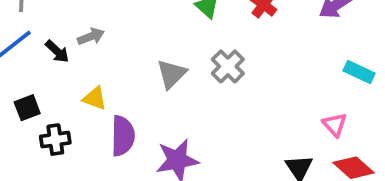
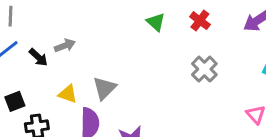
gray cross: (228, 66) -> (204, 69), moved
gray triangle: (172, 74) -> (104, 88), moved

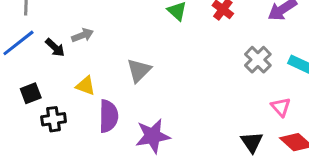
gray cross: (204, 69) -> (258, 60), moved
gray triangle: (104, 88) -> (139, 70), moved

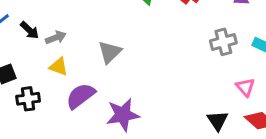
gray arrow: (83, 35) -> (56, 38), moved
gray cross: (258, 60) -> (223, 42), turned 30
purple semicircle: (108, 116) -> (81, 96), turned -128

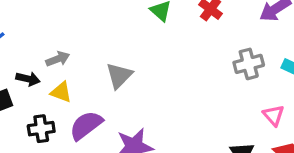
black arrow: (30, 30) -> (28, 79), moved, turned -30
black cross: (28, 99) -> (41, 129), moved

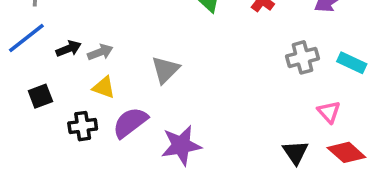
black arrow: (28, 79) -> (69, 49), moved, turned -35

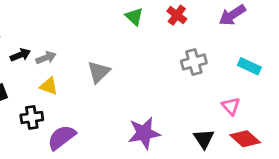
gray cross: (303, 57) -> (194, 62), moved
purple semicircle: (130, 122) -> (62, 137), moved
purple star: (181, 145) -> (144, 133), moved

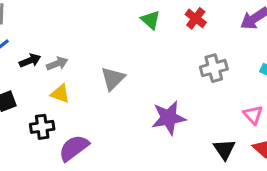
purple star: (144, 133) -> (169, 118), moved

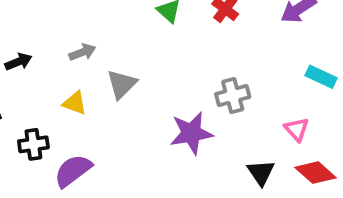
gray arrow: (57, 64) -> (82, 52), moved
gray cross: (214, 68) -> (233, 96), moved
yellow triangle: (60, 94) -> (75, 103), moved

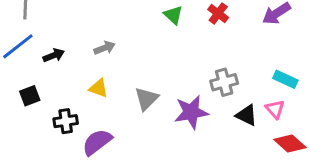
cyan rectangle: (321, 77) -> (285, 79), moved
gray triangle: (122, 84) -> (146, 99), moved
black triangle: (261, 173) -> (247, 115), moved, turned -30

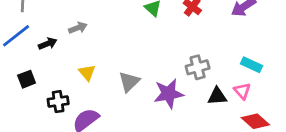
gray arrow: (105, 48) -> (78, 28), moved
yellow triangle: (99, 88) -> (87, 73), turned 30
black triangle: (247, 115) -> (217, 96), turned -30

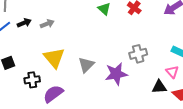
black arrow: (48, 44) -> (24, 23), moved
yellow triangle: (87, 73) -> (54, 58), size x1.6
black triangle: (217, 96) -> (159, 87), moved

